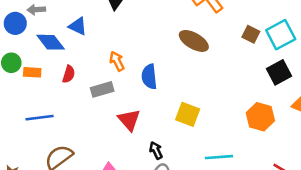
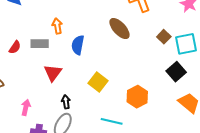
black square: (279, 72) -> (176, 72), turned -30
red semicircle: (69, 74) -> (15, 47), moved
orange hexagon: (260, 117) -> (137, 97), moved

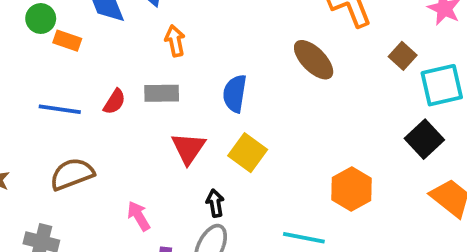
orange arrow: (57, 26) -> (175, 41), moved
brown square: (164, 37) -> (403, 56), moved
yellow square: (98, 82) -> (248, 153), moved
pink arrow: (26, 107) -> (139, 216), turned -42

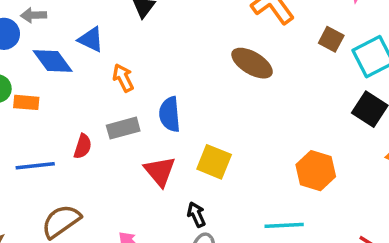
blue semicircle: (235, 94) -> (170, 114), moved

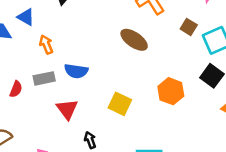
blue semicircle: (170, 114) -> (76, 71), turned -80
yellow square: (214, 162) -> (120, 104), moved
orange hexagon: (316, 171) -> (171, 91), moved

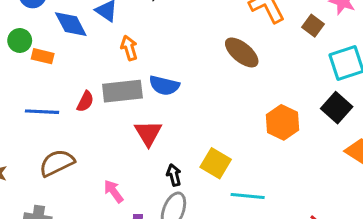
brown square: (189, 27) -> (313, 26), moved
gray rectangle: (44, 78) -> (122, 91), size x1.4
yellow square: (120, 104) -> (216, 163), moved

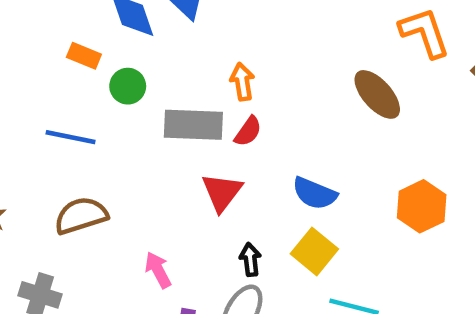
green circle: (20, 40) -> (128, 86), moved
orange arrow: (129, 48) -> (242, 82), moved
blue semicircle: (164, 85) -> (315, 193), moved
red semicircle: (85, 101) -> (248, 131), moved

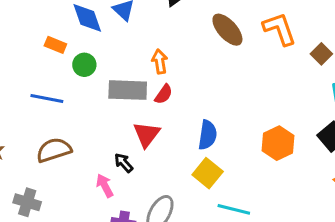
brown ellipse: (377, 94) -> (227, 30), moved
blue semicircle: (315, 193) -> (208, 135), turned -104
black arrow: (250, 260) -> (124, 163), moved, turned -35

